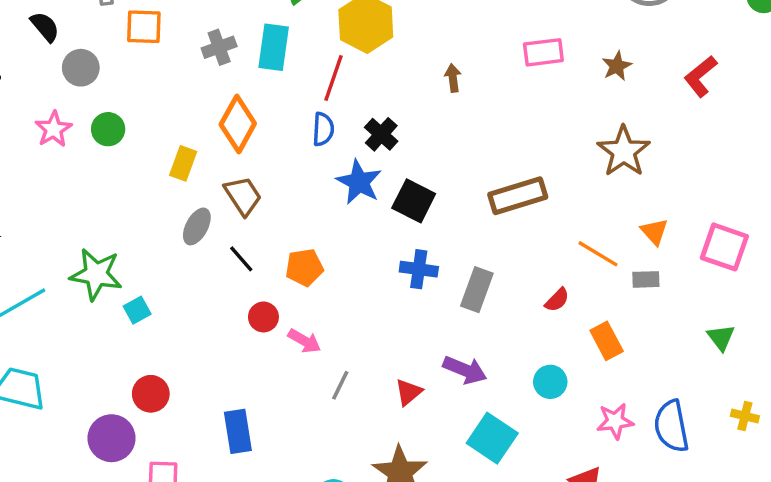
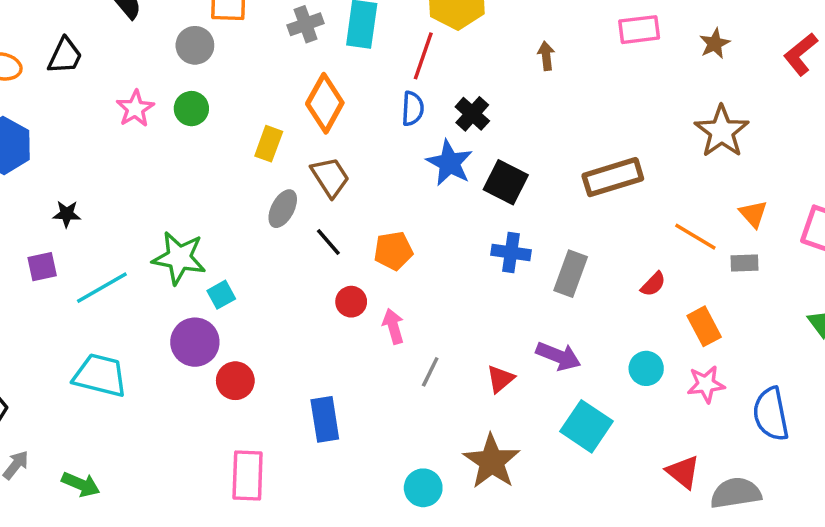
gray circle: (81, 68) -> (195, 45), moved
pink arrow: (304, 341) -> (393, 326), turned -136
pink star: (615, 421) -> (706, 384), moved
purple circle: (111, 438) -> (195, 342), moved

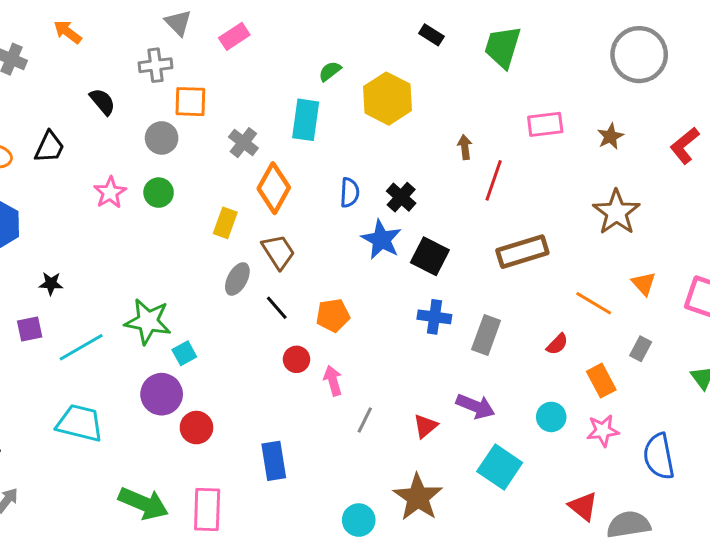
gray cross: (306, 24) -> (243, 143), moved, turned -32
red line: (423, 56) -> (494, 180), moved
gray rectangle: (745, 263) -> (641, 349), moved, turned -60
green arrow: (81, 484) -> (143, 503), moved, size x1.5

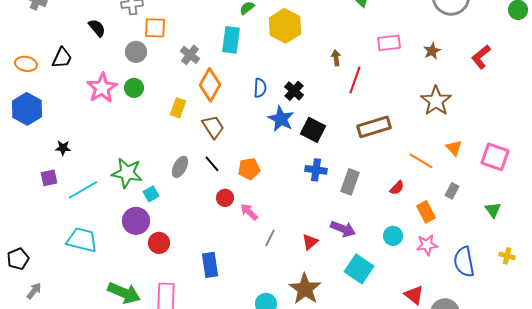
pink star: (110, 193) -> (102, 88), size x1.4
gray ellipse: (237, 279) -> (180, 167), moved
pink arrow: (333, 381) -> (249, 212), turned -30

